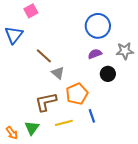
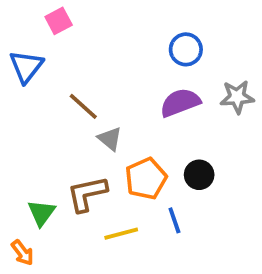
blue circle: (98, 26) -> (186, 49), size x0.7
purple semicircle: (95, 54) -> (180, 103), size x1.5
black circle: (108, 74) -> (199, 175), moved
green triangle: (32, 128) -> (41, 213), moved

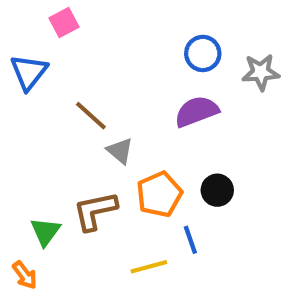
gray star: (237, 97) -> (261, 72), moved
yellow line: (121, 234) -> (149, 267), moved

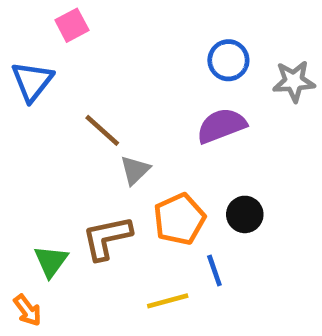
gray triangle: (120, 151) -> (135, 170), turned 36

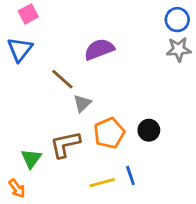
pink square: (72, 25) -> (28, 14), moved
blue circle: (228, 60) -> (177, 20), moved
purple semicircle: (221, 126) -> (99, 49), moved
blue line: (214, 271) -> (130, 176), moved

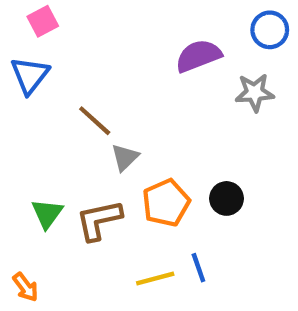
purple semicircle: (99, 49) -> (198, 56), moved
gray star: (179, 49) -> (255, 93), moved
green triangle: (31, 159) -> (47, 214), moved

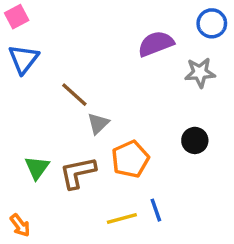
pink square: (43, 21) -> (17, 17), moved
black circle: (227, 198) -> (195, 140), moved

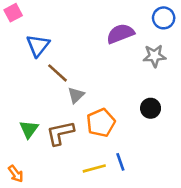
blue triangle: (23, 59) -> (38, 45), moved

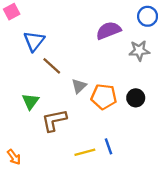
gray triangle: (76, 95) -> (79, 86), moved
orange pentagon: (101, 123) -> (104, 97), moved, turned 30
green triangle: (29, 129) -> (30, 101), moved

